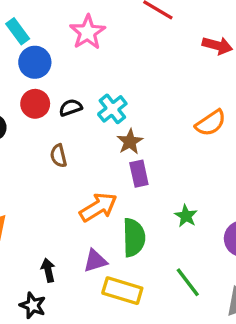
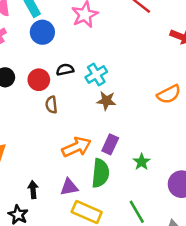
red circle: (35, 104) -> (39, 80), moved
brown star: (130, 142) -> (106, 101), turned 30
purple rectangle: (139, 174) -> (110, 144), moved, turned 30

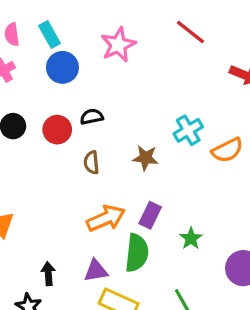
cyan cross: (96, 75) -> (188, 130), moved
brown semicircle: (51, 105) -> (91, 163), moved

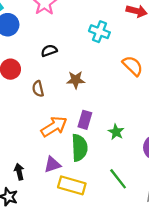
black semicircle: (92, 117) -> (49, 51), moved
cyan cross: (188, 130) -> (99, 32), moved, turned -30
orange semicircle: (227, 150) -> (133, 66), turned -100

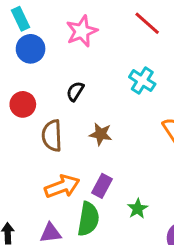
black semicircle: (49, 51) -> (75, 91), turned -49
brown semicircle: (38, 89) -> (52, 136), size x1.5

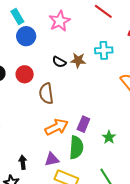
cyan cross: (142, 81) -> (104, 50), turned -30
black semicircle: (75, 91) -> (59, 62), turned -88
brown star: (101, 134) -> (78, 60), moved

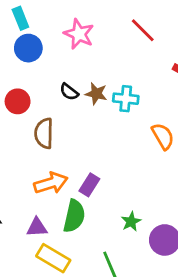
pink star: (60, 21) -> (79, 34), turned -30
cyan cross: (104, 50) -> (126, 99), moved
green star: (109, 137) -> (131, 222), moved

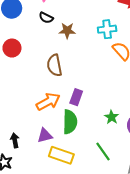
black semicircle: (69, 92) -> (46, 18), moved
cyan cross: (126, 99) -> (107, 29), moved
brown semicircle: (44, 133) -> (54, 65), moved

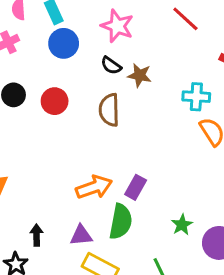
brown star: (67, 31) -> (140, 75), moved
brown semicircle: (54, 65) -> (109, 110), moved

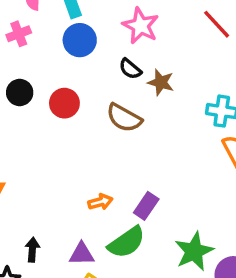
brown semicircle: (109, 110) -> (124, 118), turned -64
orange arrow: (94, 187) -> (100, 202), size x0.6
green semicircle: (121, 222) -> (127, 242), turned 40
green star: (182, 225) -> (194, 251), size x1.6

